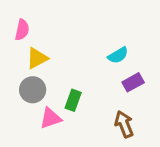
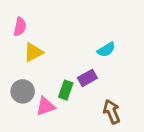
purple rectangle: (133, 82) -> (87, 78), moved
gray circle: (33, 90) -> (23, 91), moved

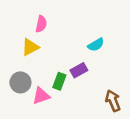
pink semicircle: (20, 27) -> (41, 24), moved
brown arrow: (112, 112) -> (113, 101), moved

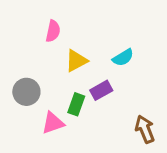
yellow triangle: (30, 47) -> (76, 61), moved
gray circle: (20, 82) -> (26, 92), moved

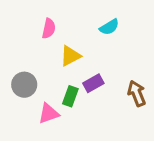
cyan semicircle: (123, 58) -> (109, 27), moved
brown arrow: (145, 129) -> (137, 93), moved

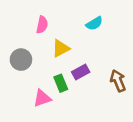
gray circle: (24, 85) -> (21, 60), moved
green rectangle: (70, 96) -> (61, 83), turned -42

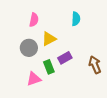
cyan semicircle: (94, 23) -> (76, 19), turned -56
gray circle: (21, 60) -> (29, 48), moved

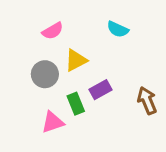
cyan semicircle: (76, 19) -> (118, 29), turned 112
pink semicircle: (34, 20) -> (53, 31), turned 48

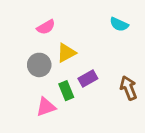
cyan semicircle: (118, 29) -> (119, 24), moved

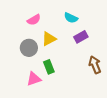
cyan semicircle: (119, 24) -> (71, 18), moved
purple rectangle: (88, 78) -> (81, 37), moved

